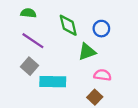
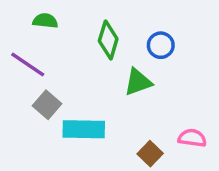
green diamond: (68, 25) -> (108, 40), turned 30
purple line: (33, 41) -> (28, 64), moved
pink semicircle: (103, 75) -> (192, 138), moved

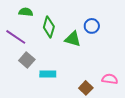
green diamond: (108, 40) -> (49, 27), moved
green triangle: (138, 82) -> (73, 39), moved, turned 36
cyan rectangle: (84, 129) -> (48, 74), size x0.7

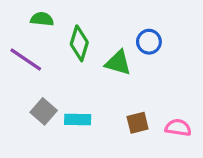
gray square: (27, 60) -> (44, 111), moved
brown square: (86, 88) -> (138, 123), moved, turned 32

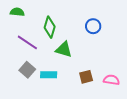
green semicircle: (42, 19) -> (17, 12), moved
purple line: (26, 60) -> (27, 42), moved
green triangle: (118, 63) -> (64, 49), moved

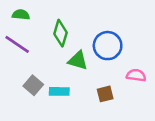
blue circle: (93, 26) -> (108, 46), moved, size x1.5
purple line: (27, 42) -> (17, 44), moved
pink semicircle: (111, 80) -> (136, 75), moved

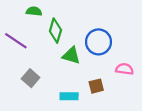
green semicircle: (21, 15) -> (34, 11), moved
cyan rectangle: (59, 91) -> (69, 96), moved

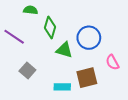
pink semicircle: (125, 69) -> (112, 62), turned -126
brown square: (96, 86) -> (87, 78), size x1.5

